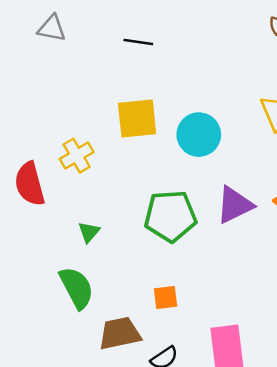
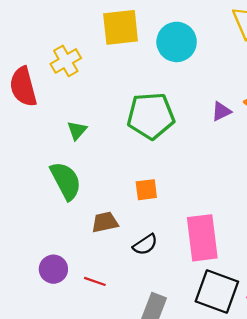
purple triangle: (235, 205) -> (221, 111), moved, size x0.6
brown trapezoid: (120, 333) -> (105, 222), size x0.7

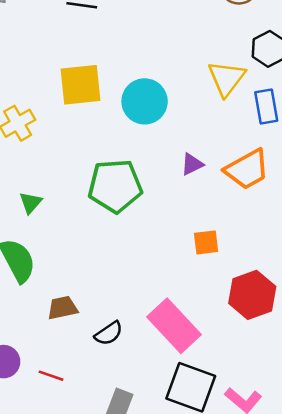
purple triangle: (221, 111) -> (192, 164), moved
orange square: (146, 190) -> (206, 242), moved
pink rectangle: (202, 238) -> (174, 326), turned -36

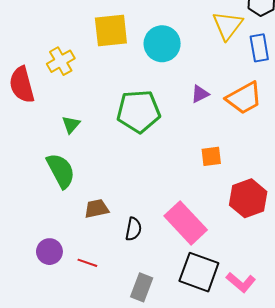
black semicircle: (109, 333) -> (133, 229), turned -45

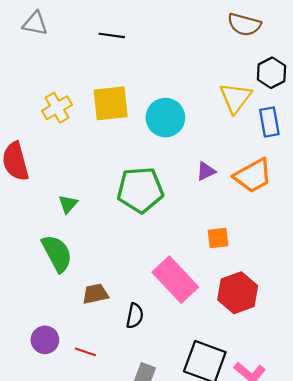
yellow cross: (61, 61) -> (57, 108), moved
red hexagon: (248, 198) -> (238, 293), moved
pink rectangle: (186, 223) -> (175, 280), moved

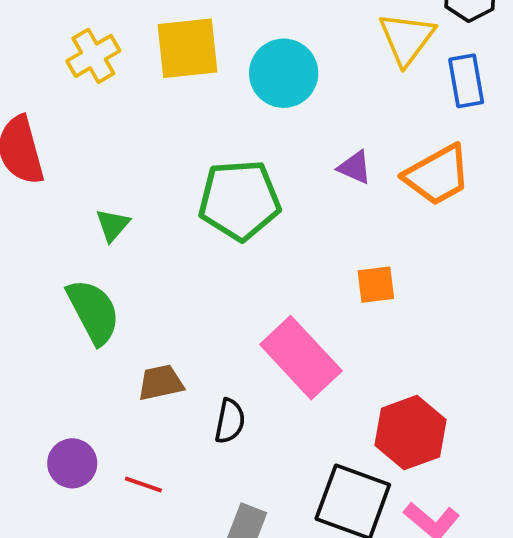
purple triangle: (206, 171) -> (355, 167), turned 50
red hexagon: (238, 293) -> (410, 433), moved

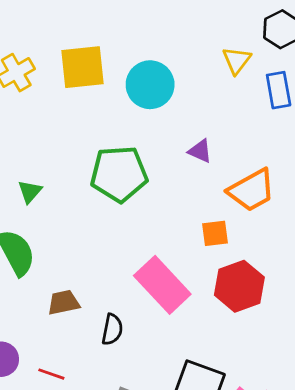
yellow triangle: (407, 39) -> (237, 60), size x0.7
orange trapezoid: (437, 175) -> (252, 190), moved
red hexagon: (410, 433) -> (239, 286), moved

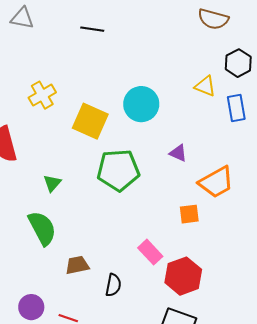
yellow triangle: (237, 60) -> (205, 86), turned -45
yellow square: (82, 67) -> (90, 121), moved, turned 30
pink rectangle: (162, 285) -> (150, 252), size x0.6
red hexagon: (239, 286) -> (183, 276), moved

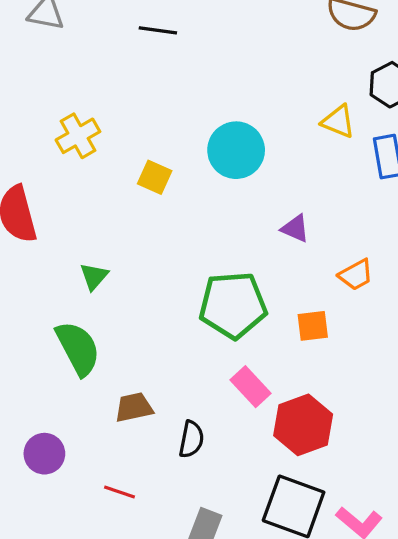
yellow square: (90, 121) -> (155, 177), size x0.6
green pentagon: (118, 170) -> (233, 305), moved
orange trapezoid: (216, 182) -> (356, 275), size x0.6
purple circle: (31, 307) -> (44, 454), moved

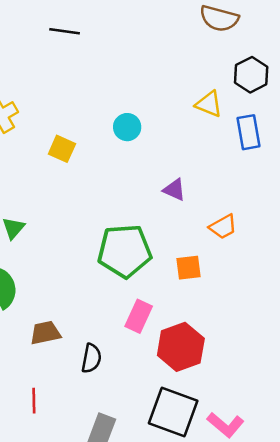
cyan circle: (236, 150) -> (127, 127), size x0.6
pink rectangle: (250, 387) -> (139, 316), turned 68
red line: (119, 492) -> (34, 401), turned 70

